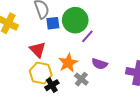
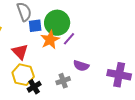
orange star: (68, 63) -> (50, 40), moved
gray cross: (81, 79) -> (63, 81), turned 32

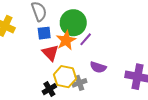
blue square: (35, 26) -> (44, 33), moved
red triangle: (20, 52) -> (50, 53), moved
yellow hexagon: (23, 75) -> (65, 77), moved

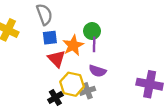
green circle: (73, 23) -> (92, 31), moved, size x0.6
purple line: (86, 39) -> (94, 44), turned -40
purple semicircle: (98, 67) -> (98, 71), moved

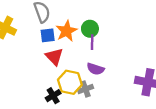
orange star: (73, 45) -> (67, 31), moved

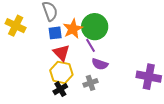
green circle: (90, 29) -> (95, 27), size x1.6
purple line: (92, 42) -> (90, 45), moved, turned -32
yellow hexagon: (70, 82) -> (61, 72), moved

